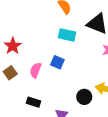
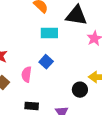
blue square: (57, 62) -> (46, 62), turned 32

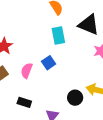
cyan rectangle: (49, 33) -> (58, 36), turned 66

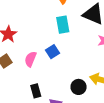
black rectangle: (24, 102) -> (36, 91), moved, turned 56

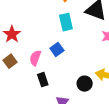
black rectangle: (36, 91) -> (43, 80), moved

